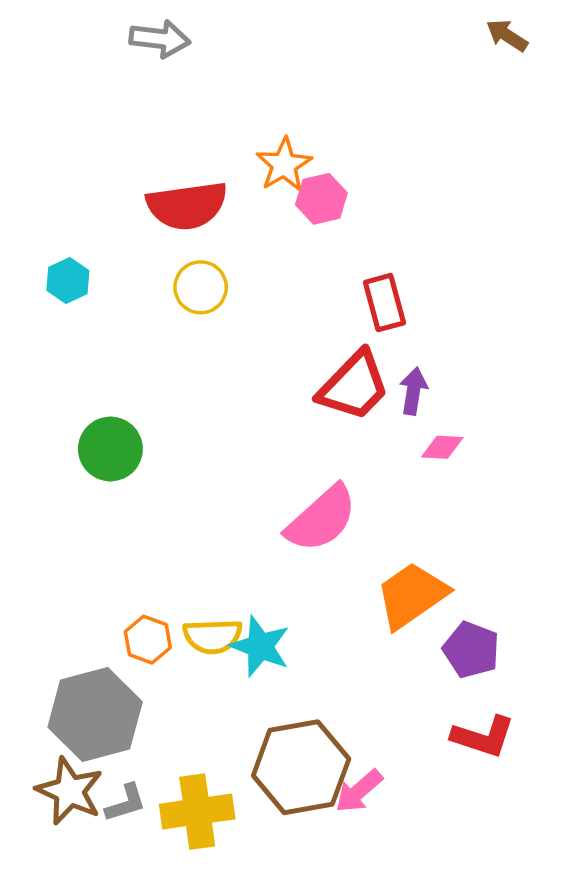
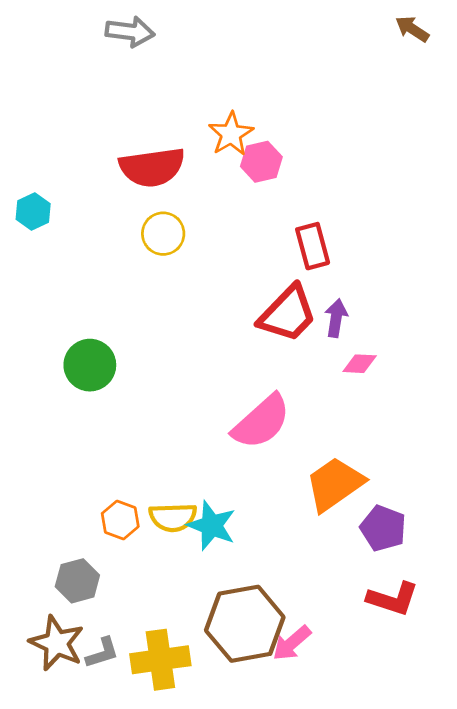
cyan hexagon: (68, 280) -> (33, 211), moved
gray hexagon: (95, 714) -> (77, 581), size x0.6

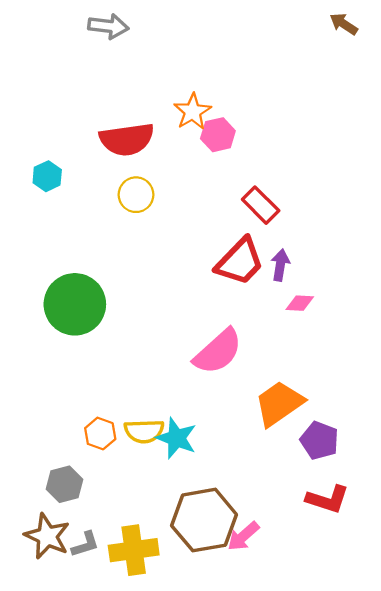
cyan hexagon: (33, 211) -> (47, 176), moved
red rectangle: (313, 246) -> (261, 205), turned -30
green circle: (90, 365) -> (75, 304), size x1.4

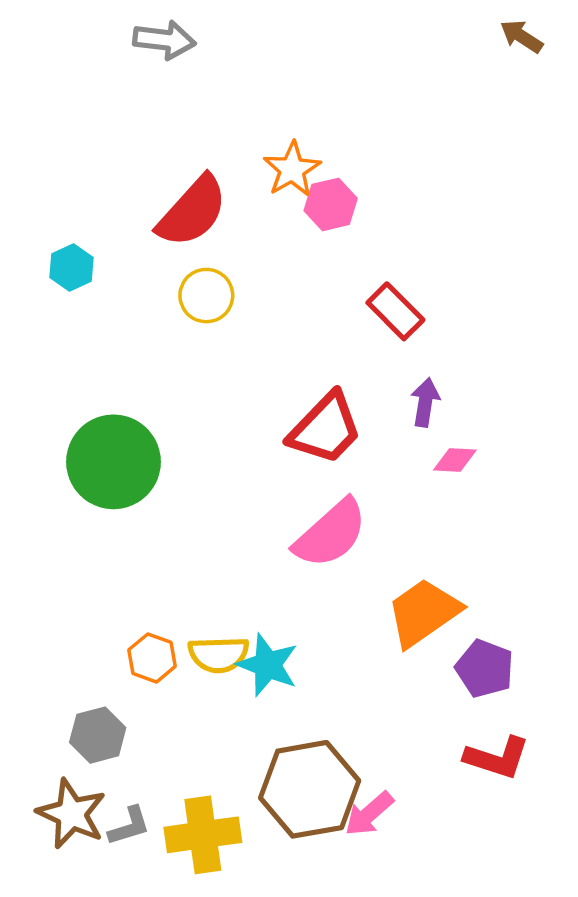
red semicircle: (127, 139) -> (192, 211), turned -40
red trapezoid: (240, 262) -> (325, 429), moved

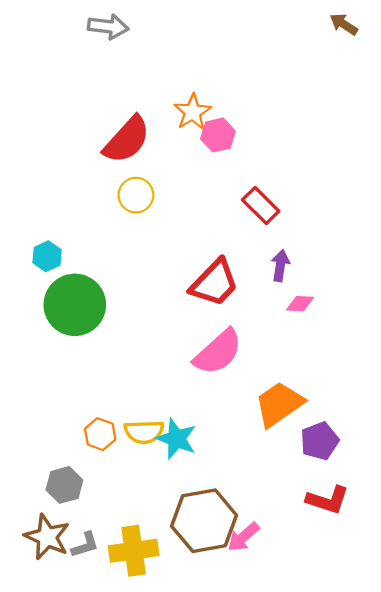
cyan hexagon: (71, 267) -> (47, 256), moved
purple pentagon: (485, 668) -> (320, 441), turned 30

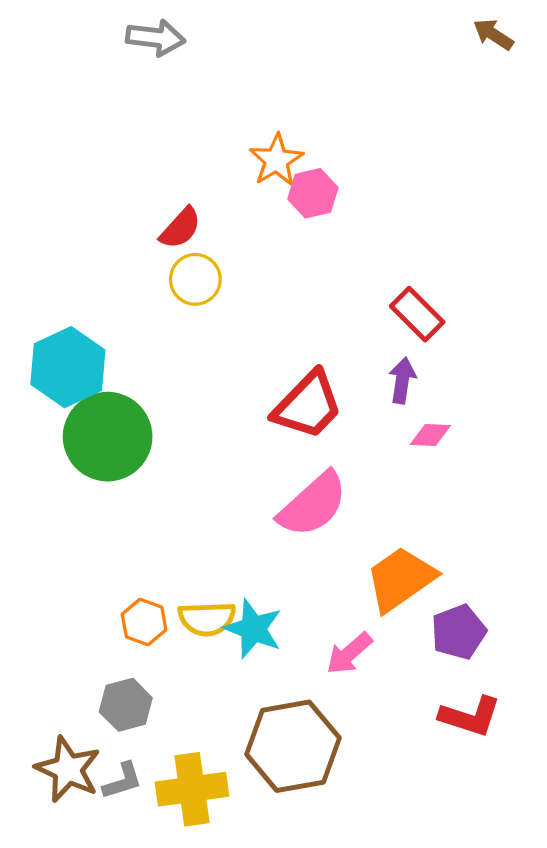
red semicircle: (127, 140) -> (180, 228), moved, size x0.6
red rectangle: (261, 206) -> (417, 314), moved
cyan hexagon: (47, 256) -> (68, 367), size x1.8
gray hexagon: (64, 485) -> (126, 705), moved
pink arrow: (243, 537) -> (349, 653), moved

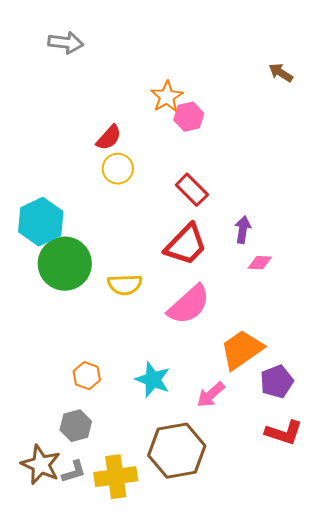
brown arrow: (493, 34) -> (281, 73), moved
gray arrow: (156, 38) -> (66, 43), moved
red rectangle: (417, 314) -> (192, 190), moved
yellow semicircle: (207, 619) -> (125, 285), moved

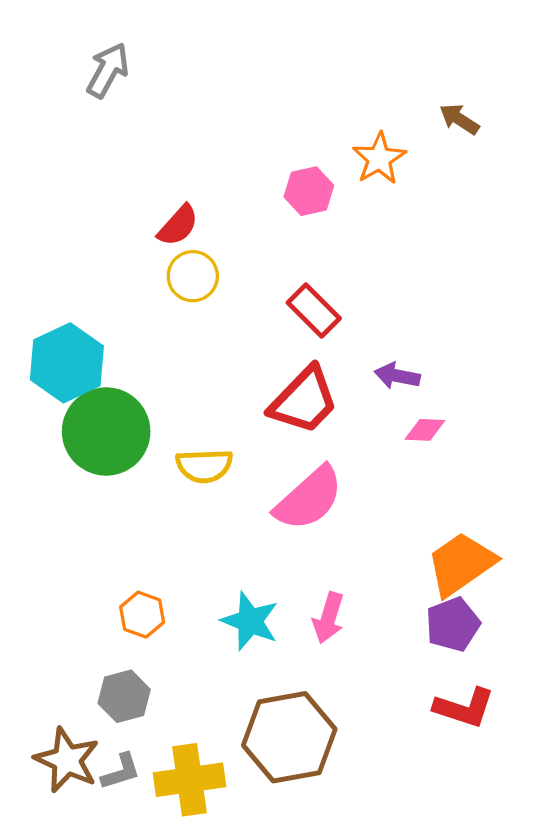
gray arrow: (66, 43) -> (108, 70), turned -68
orange star: (167, 97) -> (379, 158), moved
purple arrow: (243, 230) -> (397, 376), turned -88
orange trapezoid: (242, 350) -> (461, 564), moved
pink arrow: (211, 395) -> (328, 618), moved, turned -32

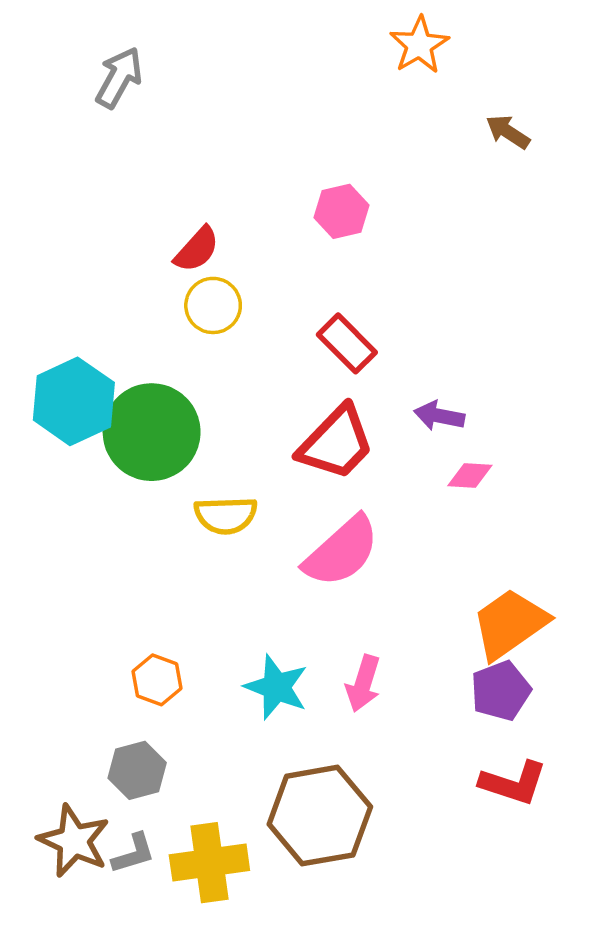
orange star: (379, 158) -> (419, 45), moved
green circle: (106, 431) -> (152, 432), moved

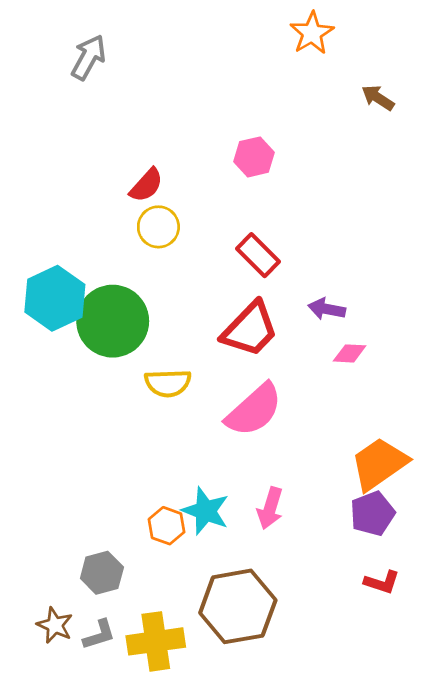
orange hexagon: (157, 680) -> (167, 526), moved
red L-shape: (513, 783) -> (382, 582), size x0.7
brown star: (74, 841) -> (55, 625), size x0.7

